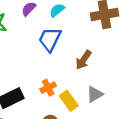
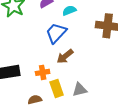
brown arrow: (83, 60) -> (65, 56), moved

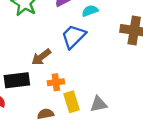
brown arrow: (65, 56) -> (41, 57), moved

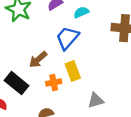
black rectangle: (17, 80) -> (16, 83), turned 50
yellow rectangle: (72, 102) -> (73, 71), moved

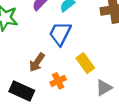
yellow rectangle: (73, 71) -> (85, 63), moved

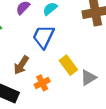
gray triangle: (104, 88) -> (88, 78), moved

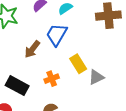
brown arrow: (21, 65) -> (32, 49), moved

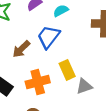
orange cross: (52, 79) -> (38, 82), size x1.5

